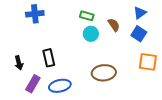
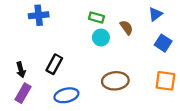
blue square: (139, 34) -> (163, 43), moved
black rectangle: (49, 58) -> (54, 64), turned 42
orange square: (148, 62) -> (165, 81), moved
purple rectangle: (33, 84) -> (23, 93), moved

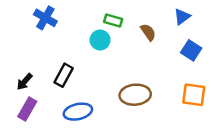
blue cross: (39, 15) -> (45, 18), turned 36
cyan circle: (101, 37) -> (100, 40), moved
black arrow: (21, 70) -> (25, 82), turned 56

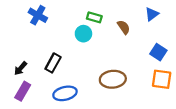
blue square: (191, 50) -> (158, 52), moved

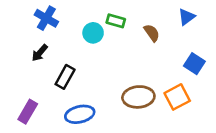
cyan circle: (83, 34) -> (93, 33), moved
black arrow: (20, 68) -> (40, 53), moved
orange square: (162, 79) -> (177, 97), moved, turned -36

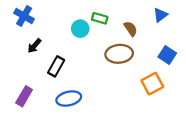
blue cross: (46, 18) -> (24, 16), moved
brown ellipse: (138, 97) -> (119, 54), moved

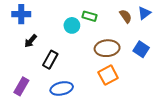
blue cross: (24, 16) -> (21, 14), turned -30
brown semicircle: (131, 29) -> (126, 16), moved
blue square: (167, 55) -> (141, 49), moved
orange square: (152, 84) -> (108, 75), moved

